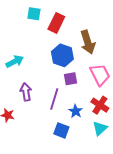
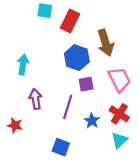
cyan arrow: (15, 61) -> (23, 65), turned -54
blue square: (61, 130) -> (61, 147), moved

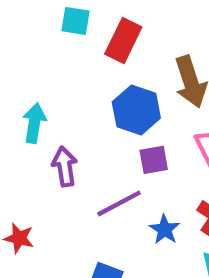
purple arrow: (36, 99) -> (65, 166), moved
purple line: (68, 107) -> (119, 203), turned 45

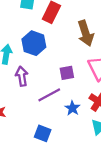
blue hexagon: (136, 110) -> (34, 43), moved

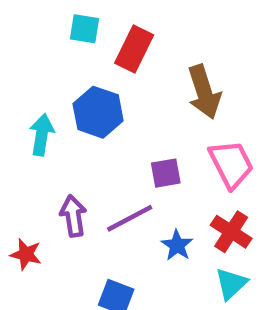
purple arrow: (22, 76) -> (73, 216), moved

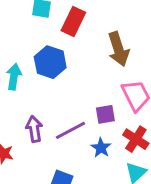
purple square: (166, 173) -> (105, 114), moved

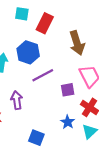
purple line: (70, 130) -> (43, 75), moved
blue star: (101, 148) -> (68, 122), moved

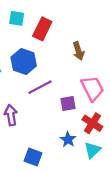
brown arrow: (77, 43) -> (78, 51), size x0.7

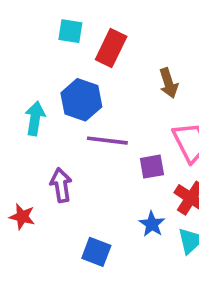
purple line: (40, 87) -> (107, 141), turned 35

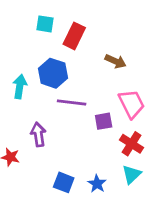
brown arrow: (169, 83) -> (116, 61), turned -48
blue star: (152, 224) -> (97, 184), moved

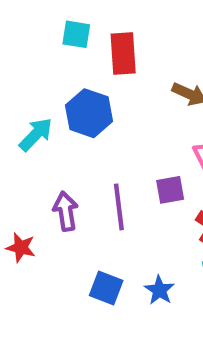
red rectangle: (74, 36) -> (123, 53), turned -30
cyan arrow: (20, 87) -> (36, 134), turned 35
purple line: (72, 103) -> (119, 207), moved, turned 76

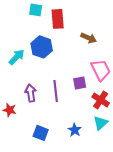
blue square: (106, 288) -> (41, 133), moved

